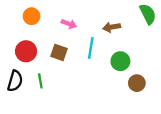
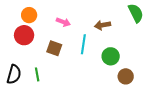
red circle: (26, 51) -> (24, 35), moved

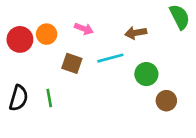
orange circle: (29, 15) -> (47, 34), moved
red circle: (24, 35) -> (20, 39), moved
cyan line: (83, 44) -> (110, 58), turned 66

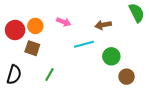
brown square: (72, 63) -> (32, 48), moved
green line: (49, 98) -> (50, 75), moved, turned 40

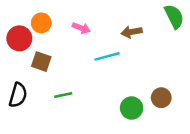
orange circle: (35, 26) -> (41, 23), moved
green circle: (111, 56) -> (132, 108), moved
green line: (50, 75) -> (63, 95), turned 48

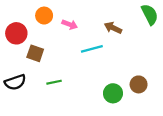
orange circle: (41, 23) -> (44, 16), moved
brown arrow: (132, 32) -> (113, 28), turned 35
black semicircle: (18, 95) -> (15, 82), turned 55

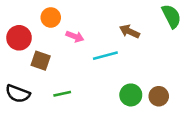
pink arrow: (70, 24) -> (75, 37), moved
black semicircle: (15, 82) -> (18, 94), turned 40
green circle: (113, 93) -> (131, 95), moved

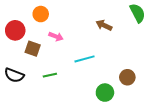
pink arrow: (75, 37) -> (56, 36), moved
cyan line: (105, 56) -> (85, 59), moved
green circle: (131, 95) -> (105, 93), moved

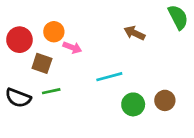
orange circle: (41, 14) -> (54, 32), moved
green line: (50, 75) -> (51, 91), moved
green circle: (105, 93) -> (133, 104), moved

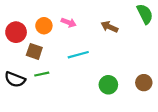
pink arrow: (72, 48) -> (69, 22), moved
cyan line: (109, 77) -> (78, 55), moved
brown circle: (165, 100) -> (144, 83), moved

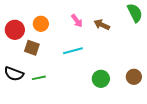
pink arrow: (69, 22) -> (77, 21), moved, turned 32
green line: (42, 74) -> (39, 78), moved

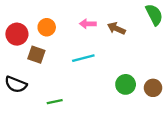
pink arrow: (77, 21) -> (88, 24), turned 128
green line: (39, 78) -> (55, 102), moved
green circle: (101, 79) -> (126, 84), moved

